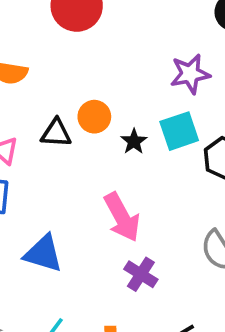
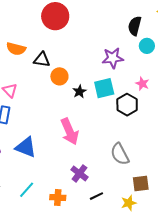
black triangle: (56, 133) -> (42, 60), moved
purple cross: (141, 274) -> (80, 173), moved

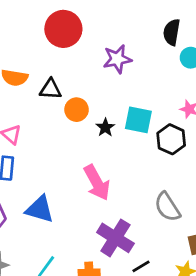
purple star: (113, 58) -> (117, 59), moved
cyan square: (104, 88) -> (138, 120), turned 30
purple cross: (80, 173) -> (115, 238), size x1.5

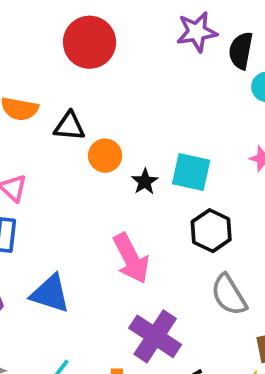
purple star: (117, 59) -> (197, 32), moved
black hexagon: (171, 139) -> (211, 231), moved

